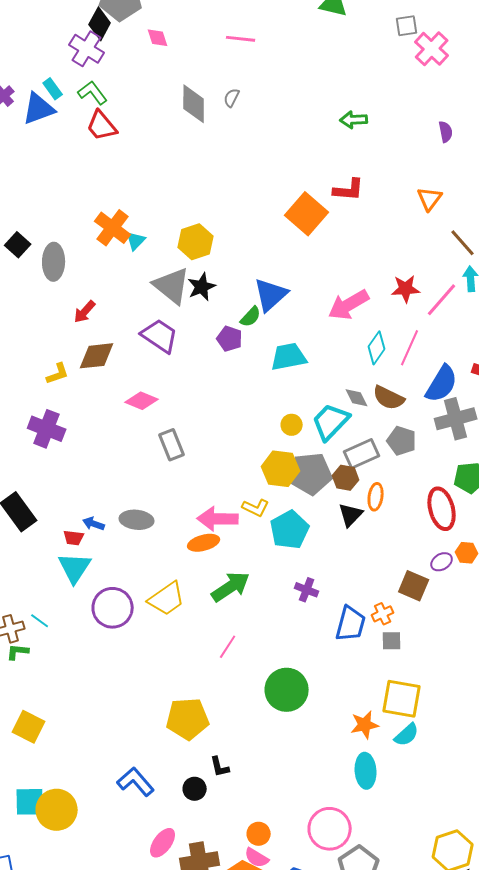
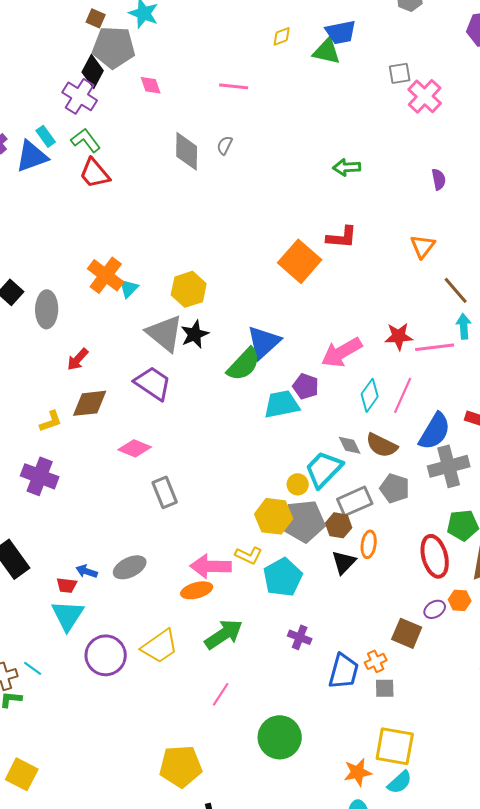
pink line: (442, 300) -> (435, 347), turned 42
green semicircle: (251, 317) -> (244, 364), size x1.6
purple pentagon: (230, 339) -> (306, 386), moved
yellow circle: (292, 425) -> (298, 484), moved
gray ellipse: (137, 520) -> (130, 567), turned -32

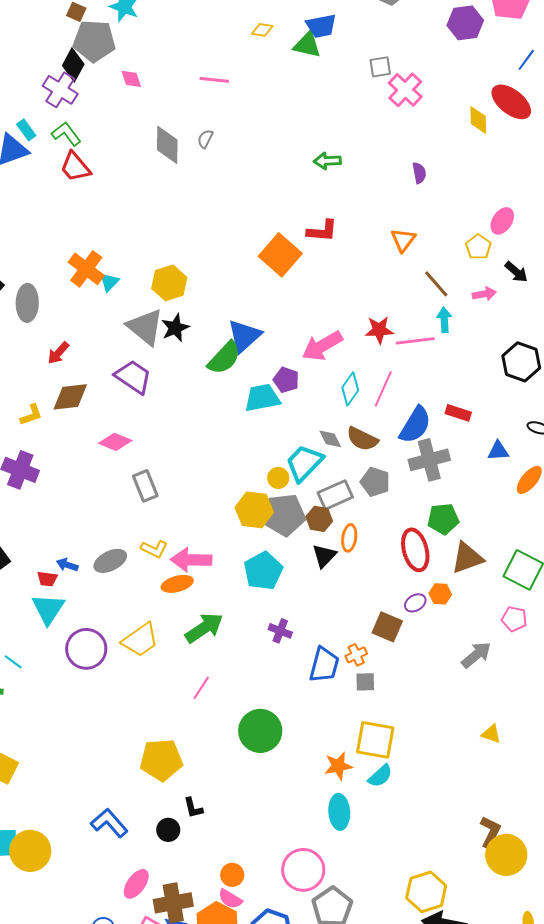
yellow diamond: (282, 36) -> (262, 30), turned 30
yellow L-shape: (249, 555) -> (154, 549), moved

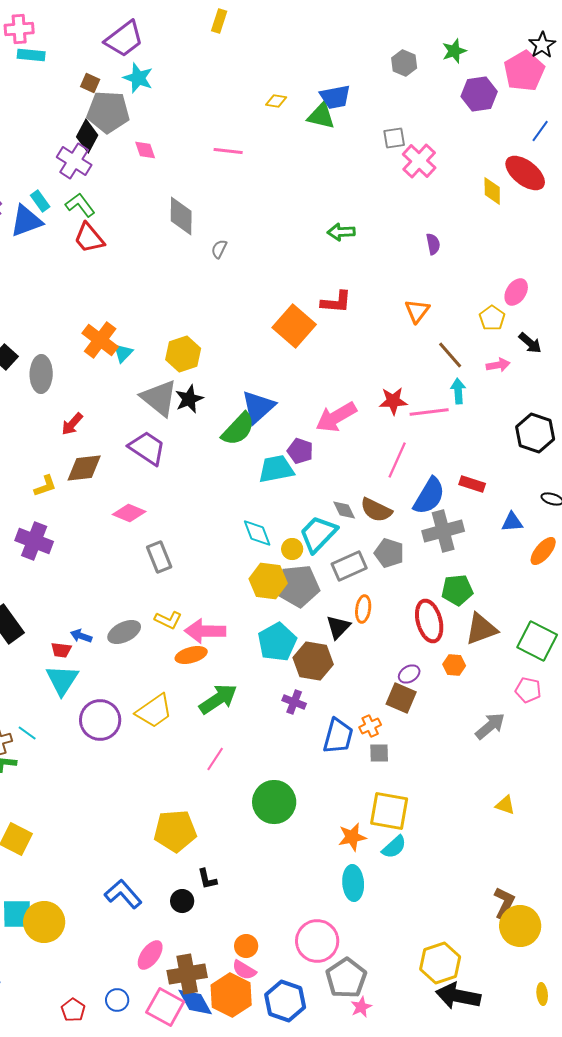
gray semicircle: (205, 139) -> (219, 249), moved
cyan diamond: (350, 389) -> (257, 533), moved, turned -56
brown hexagon: (319, 519) -> (313, 661), moved, size x1.5
purple ellipse: (415, 603) -> (409, 674), moved

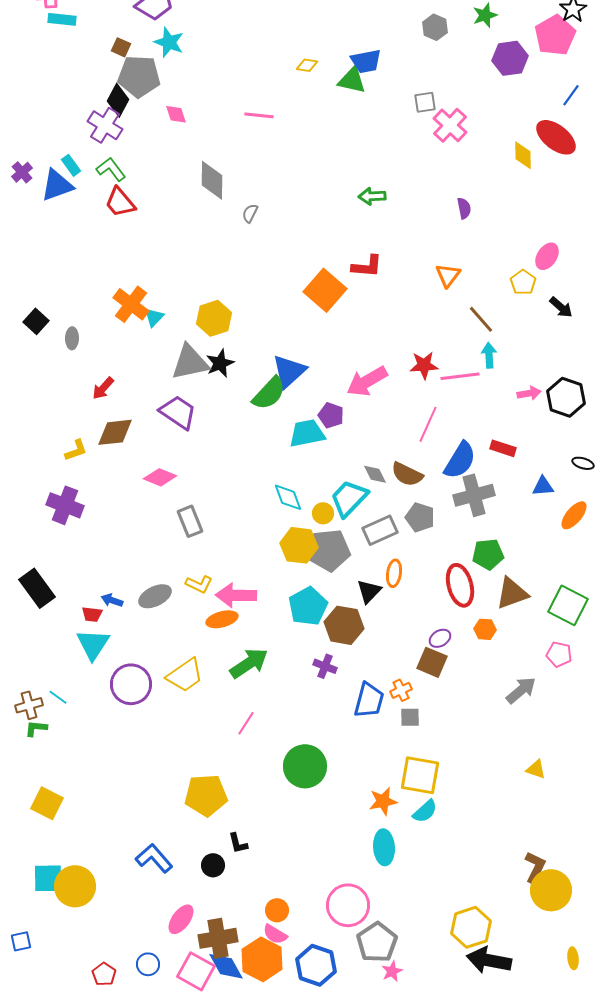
pink arrow: (498, 365) -> (529, 393), moved
gray ellipse: (41, 374) -> (72, 338), size x0.6
gray triangle: (159, 398) -> (190, 362), turned -51

